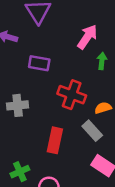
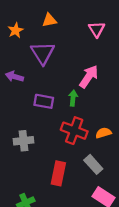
green arrow: (102, 61) -> (73, 98), moved
orange semicircle: (103, 108) -> (103, 133), moved

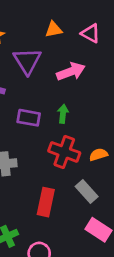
orange triangle: (49, 20) -> (54, 29), moved
pink triangle: (97, 29) -> (91, 33), turned -30
pink arrow: (89, 77) -> (71, 72), moved, turned 35

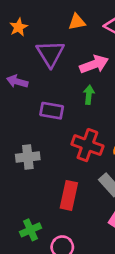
green arrow: (63, 114) -> (89, 95), moved

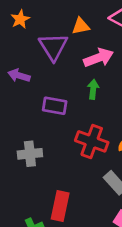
orange triangle: (77, 22) -> (81, 26), moved
red rectangle: (69, 195) -> (60, 206), moved

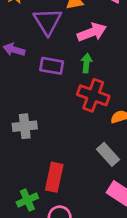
purple rectangle: (55, 106) -> (52, 66), moved
red cross: (92, 141) -> (93, 95), moved

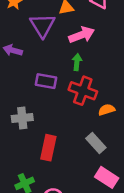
purple rectangle: (52, 66) -> (46, 81), moved
red rectangle: (54, 177) -> (48, 148), moved

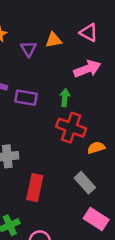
purple triangle: (42, 25) -> (29, 49), moved, size x0.6
pink arrow: (82, 35) -> (87, 69), moved
purple rectangle: (46, 81) -> (26, 98), moved

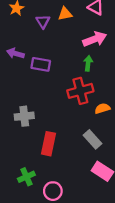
green arrow: (65, 98) -> (88, 63), moved
red cross: (71, 128) -> (80, 91), turned -35

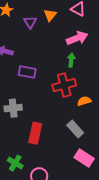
orange triangle: (65, 14) -> (50, 15), turned -40
purple rectangle: (41, 64) -> (27, 72), moved
green cross: (26, 177) -> (15, 163), turned -35

